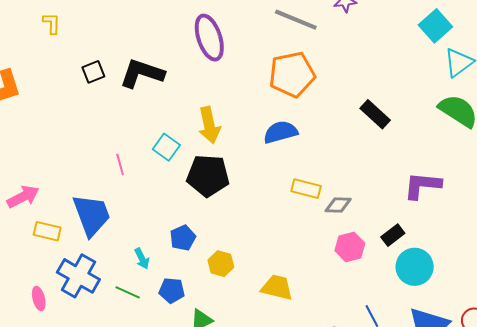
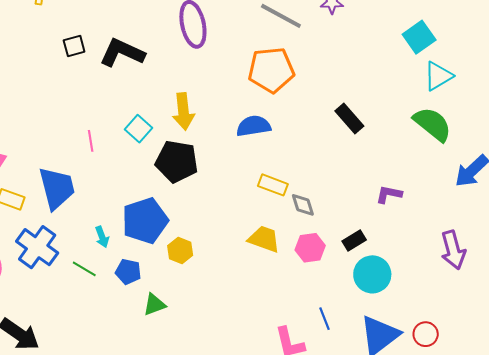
purple L-shape: (422, 185) -> (389, 194), size x0.7
gray diamond: (338, 205) -> (303, 205), turned 64
blue pentagon: (183, 238) -> (145, 221), size x1.8
yellow trapezoid: (277, 287) -> (264, 239), moved

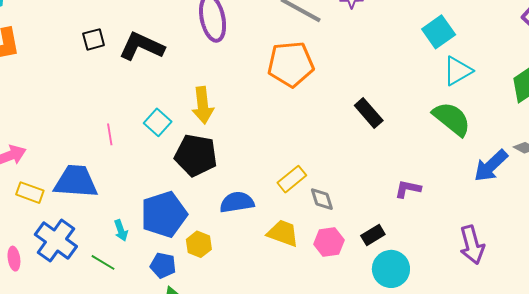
blue semicircle: (253, 126) -> (237, 202), moved
yellow rectangle: (273, 185) -> (292, 179), turned -60
blue trapezoid: (57, 188) -> (76, 181), turned -72
blue pentagon: (128, 272) -> (163, 265), moved

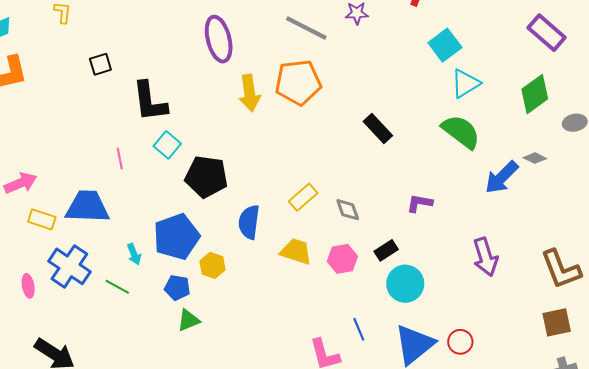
black L-shape: (142, 46) -> (150, 102), moved, turned -120
yellow arrow: (203, 105) -> (249, 93), moved
gray diamond: (322, 199) -> (348, 210), moved
blue semicircle: (237, 202) -> (249, 222), turned -72

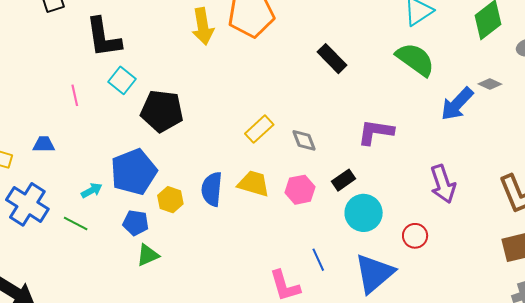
purple L-shape: (419, 203) -> (376, 132), size x1.4
blue trapezoid: (87, 207) -> (44, 144), size x0.5
blue semicircle: (249, 222) -> (212, 189), moved
cyan arrow: (134, 254) -> (92, 190), turned -95
red circle: (460, 342) -> (415, 236), moved

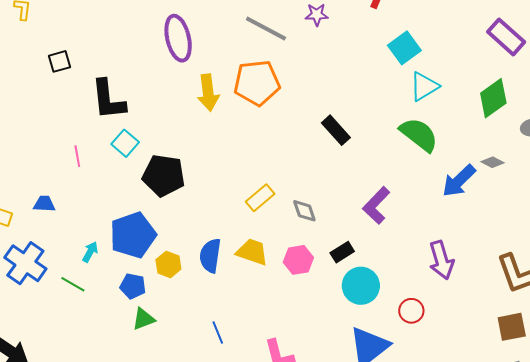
purple L-shape: (376, 132) -> (376, 205), turned -57
cyan arrow: (92, 190) -> (90, 252), turned -35
blue line: (318, 260) -> (218, 332), moved

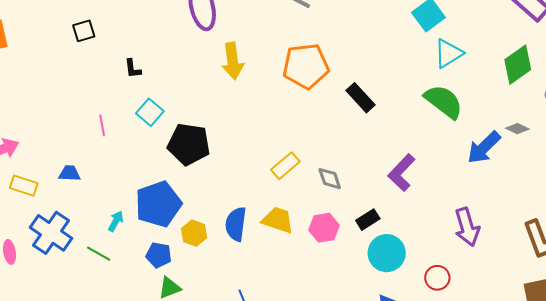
orange pentagon: (257, 83) -> (306, 66), moved
black L-shape: (108, 100) -> (133, 69), size x0.5

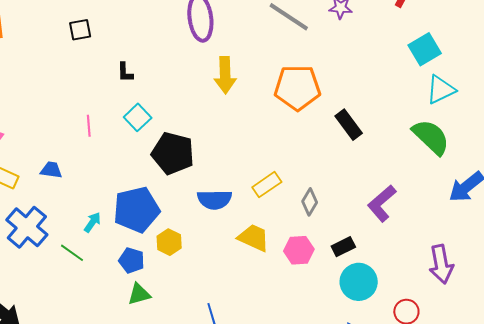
gray diamond: (330, 179) -> (310, 202), turned 44
blue semicircle: (236, 224) -> (215, 200), moved, turned -104

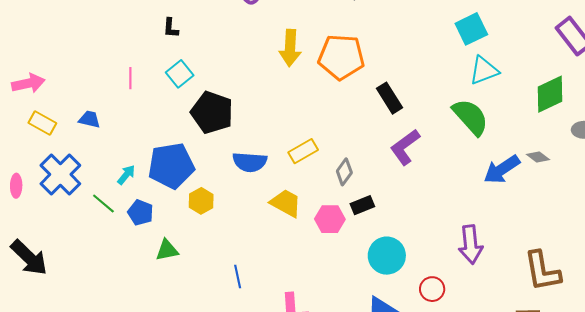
yellow arrow: (225, 75) -> (290, 48), moved
purple L-shape: (382, 203) -> (405, 147), moved
black rectangle: (343, 247) -> (362, 205), moved
blue pentagon: (132, 260) -> (140, 212), moved

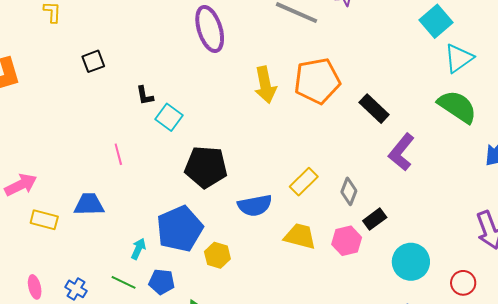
cyan square: (180, 74) -> (169, 117), moved
blue trapezoid: (89, 119) -> (89, 204), size x1.4
blue cross: (60, 174) -> (76, 289), moved, size x0.5

